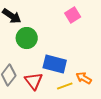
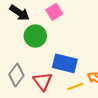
pink square: (73, 15) -> (54, 12), moved

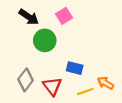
blue rectangle: (65, 63) -> (75, 68), size x0.7

